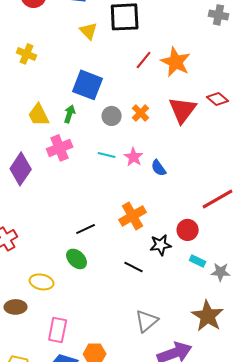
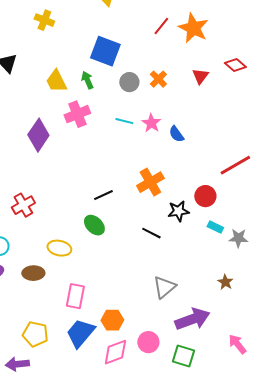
red triangle: (183, 110) -> (200, 76), size x0.6
green arrow: (70, 114) -> (87, 80), turned -42
brown star: (208, 316) -> (225, 282), size x0.5

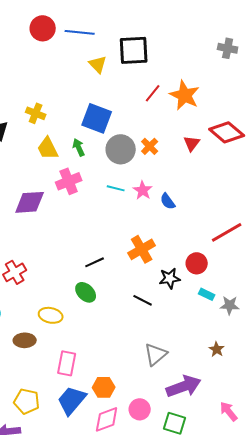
yellow cross: (44, 20) -> (36, 113), moved
red diamond: (235, 65) -> (227, 132), size x1.6
gray circle: (129, 82) -> (121, 149), size x1.5
purple diamond: (38, 135) -> (30, 202), turned 52

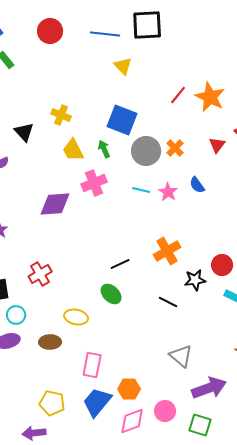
red circle: (43, 28) -> (50, 31), moved
black square: (134, 50) -> (147, 25), moved
blue semicircle: (168, 201) -> (197, 185), moved
gray triangle: (156, 354) -> (181, 356), turned -40

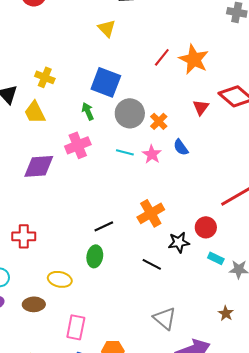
orange cross: (175, 148) -> (159, 121), moved
yellow trapezoid: (73, 150) -> (35, 112), moved
red cross: (40, 274) -> (24, 236), turned 30
green ellipse: (111, 294) -> (95, 256), turned 55

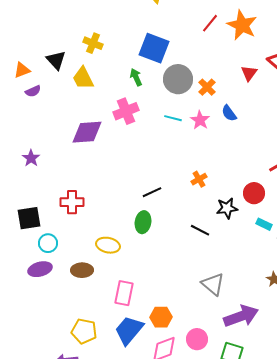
orange cross: (151, 213) -> (199, 179), size x0.6

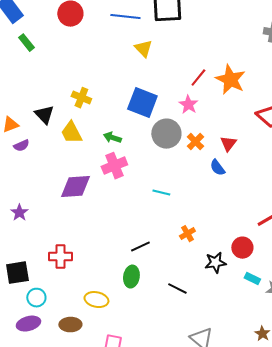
red triangle: (249, 73) -> (228, 144), moved
green arrow: (136, 77) -> (112, 138), moved, turned -48
cyan line: (173, 118) -> (161, 193), moved
pink star: (200, 120) -> (188, 105), moved
black line: (200, 230) -> (177, 289), moved

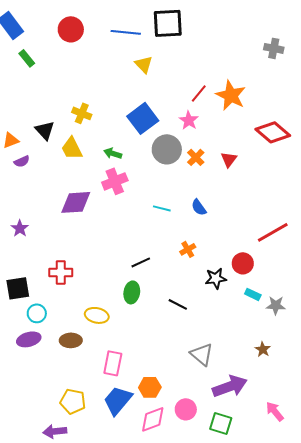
blue square: (142, 103) -> (143, 118), turned 32
blue semicircle: (217, 168) -> (199, 207), moved

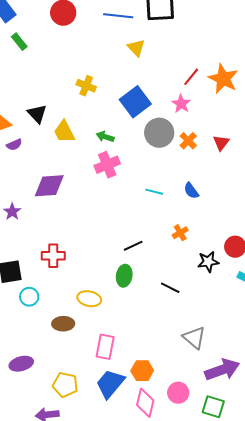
yellow cross: (82, 113) -> (86, 86), moved
purple diamond: (76, 202) -> (49, 186), moved
purple ellipse: (29, 339) -> (21, 364), moved
pink diamond: (153, 419) -> (145, 403), turned -56

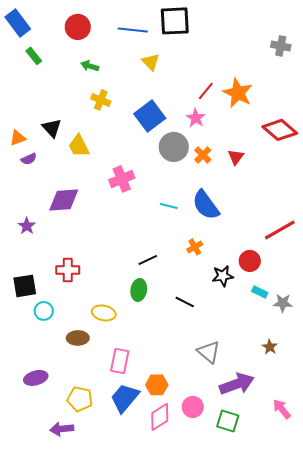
green arrow: (105, 137) -> (90, 66), moved
blue semicircle: (191, 191) -> (206, 205), size x1.8
pink diamond: (145, 403) -> (160, 417), turned 44

